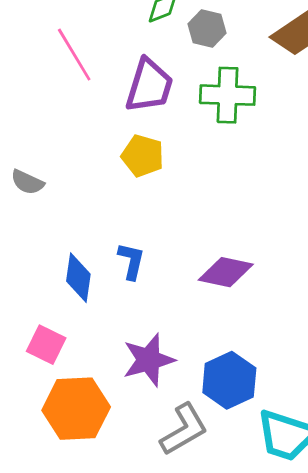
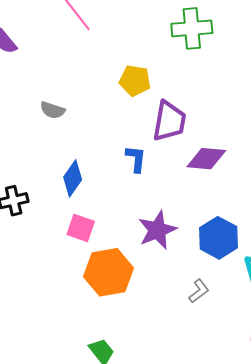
purple trapezoid: (149, 86) -> (169, 121), moved
blue diamond: (78, 278) -> (73, 178), moved, turned 33
gray L-shape: (184, 429) -> (199, 291), moved, size x0.6

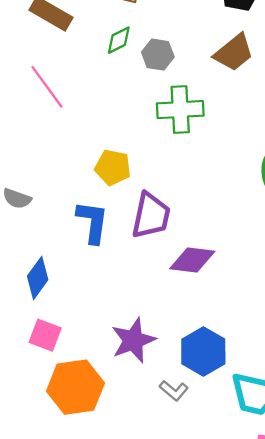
blue L-shape: (136, 159) -> (92, 222), moved, size x1.4
gray L-shape: (199, 291) -> (174, 390), moved, turned 75

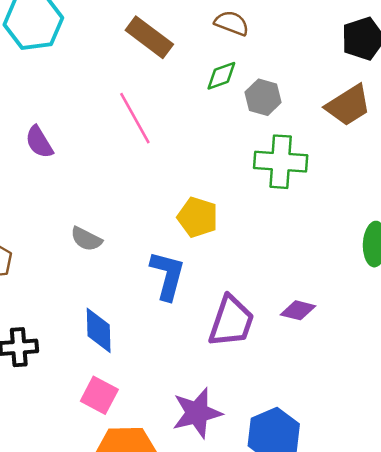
purple trapezoid: (151, 216) -> (231, 321), moved
purple diamond: (192, 260) -> (298, 310), moved, size x0.7
blue diamond: (38, 278) -> (99, 330), turned -45

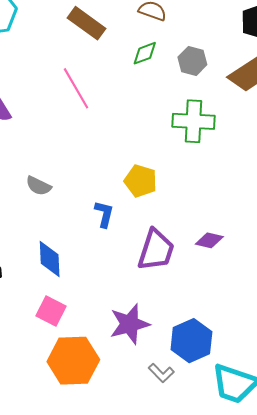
gray hexagon: (263, 97) -> (192, 61), moved
yellow pentagon: (198, 217) -> (141, 181), moved
blue L-shape: (167, 275) -> (104, 214), size x0.7

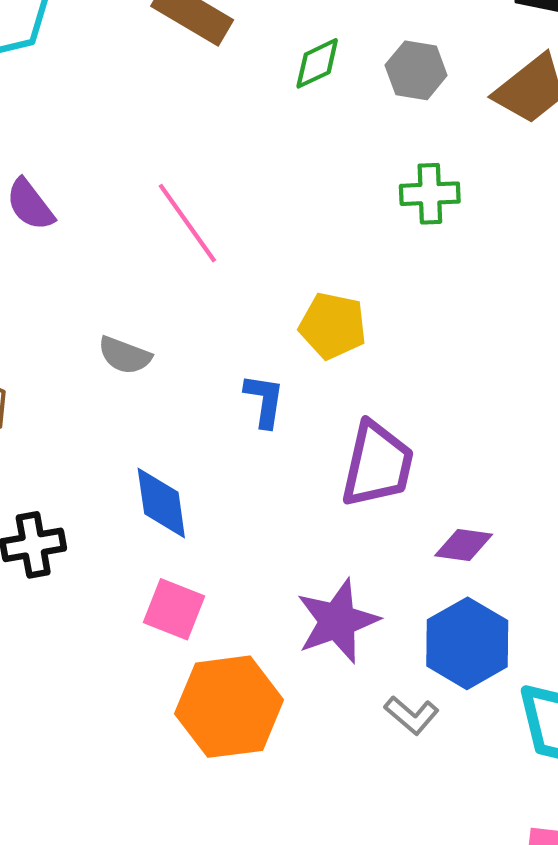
pink line: (76, 88) -> (187, 223), moved
green cross: (193, 121) -> (430, 194), size x0.7
purple diamond: (209, 240) -> (464, 545), moved

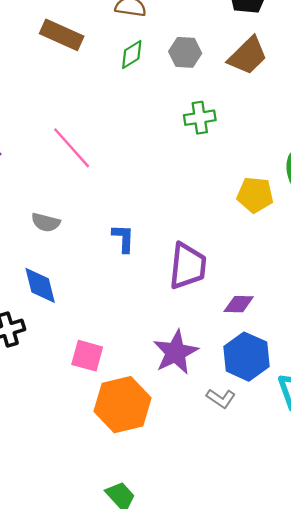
yellow pentagon: (333, 326) -> (255, 195), moved
blue diamond: (161, 503) -> (40, 285), moved

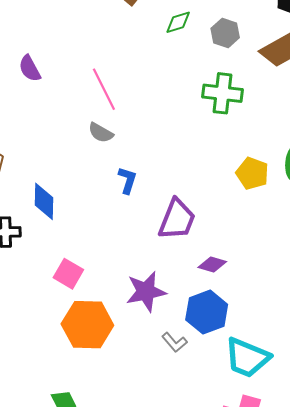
green cross: (200, 118) -> (222, 93), size x1.4
gray semicircle: (46, 222) -> (101, 133), moved

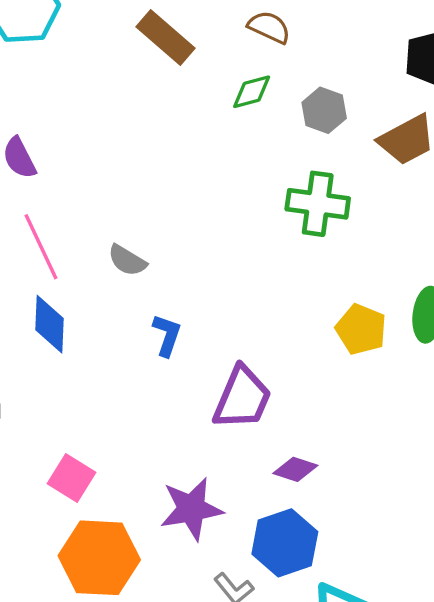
pink line: (104, 89) -> (41, 247), moved
blue diamond: (44, 201) -> (50, 324), moved

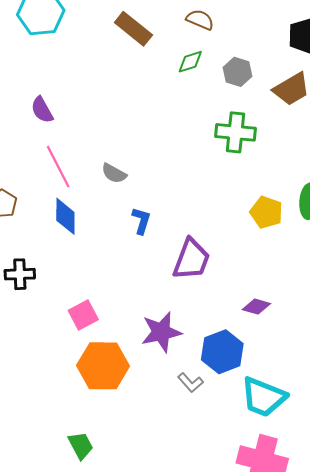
purple diamond: (295, 469) -> (256, 307), moved
pink square: (72, 478) -> (83, 315), turned 32

